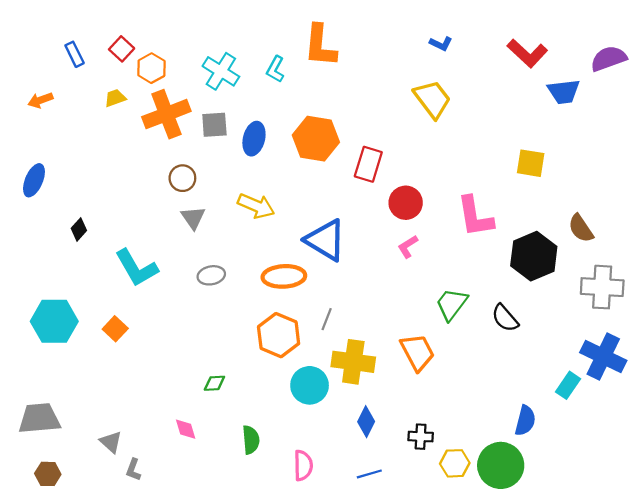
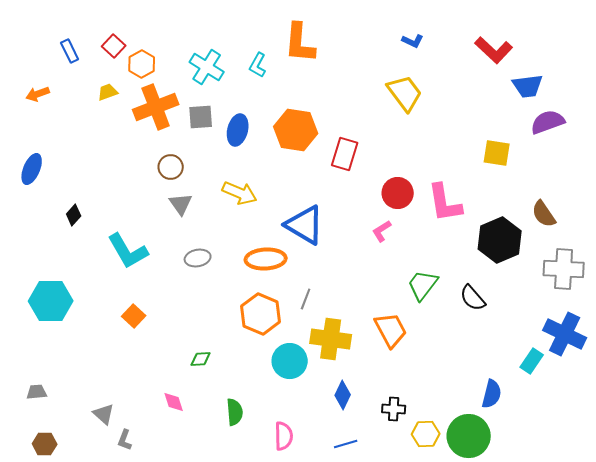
purple semicircle: (609, 59) -> (548, 122), moved
red circle: (406, 203) -> (398, 193), moved
orange square: (115, 329) -> (134, 316), moved
gray trapezoid: (39, 418) -> (37, 392), size x0.5

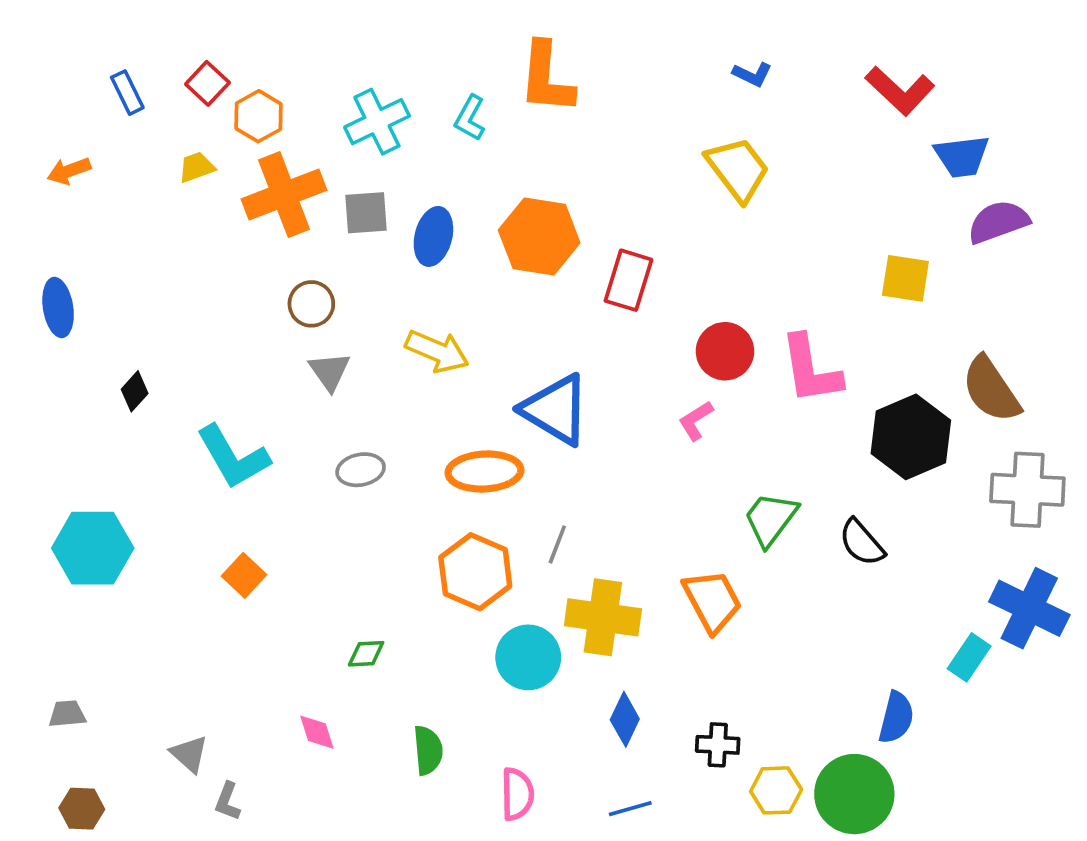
cyan cross: (207, 67) -> (377, 122), turned 32
blue ellipse: (32, 169) -> (58, 308), turned -32
brown semicircle: (544, 214) -> (991, 390), size x1.4

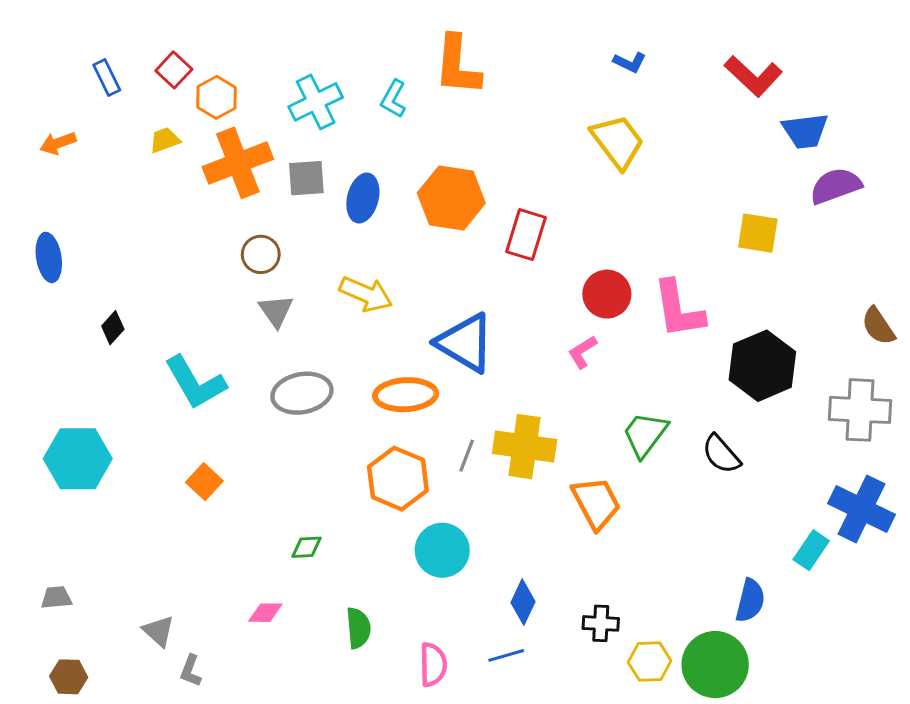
brown semicircle: (991, 390) -> (878, 326), moved, size x0.7
gray ellipse: (361, 470) -> (302, 393), size x1.5
yellow cross: (603, 617) -> (525, 447), moved
pink diamond: (317, 732) -> (265, 613), turned -72
blue line: (630, 809) -> (506, 655), moved

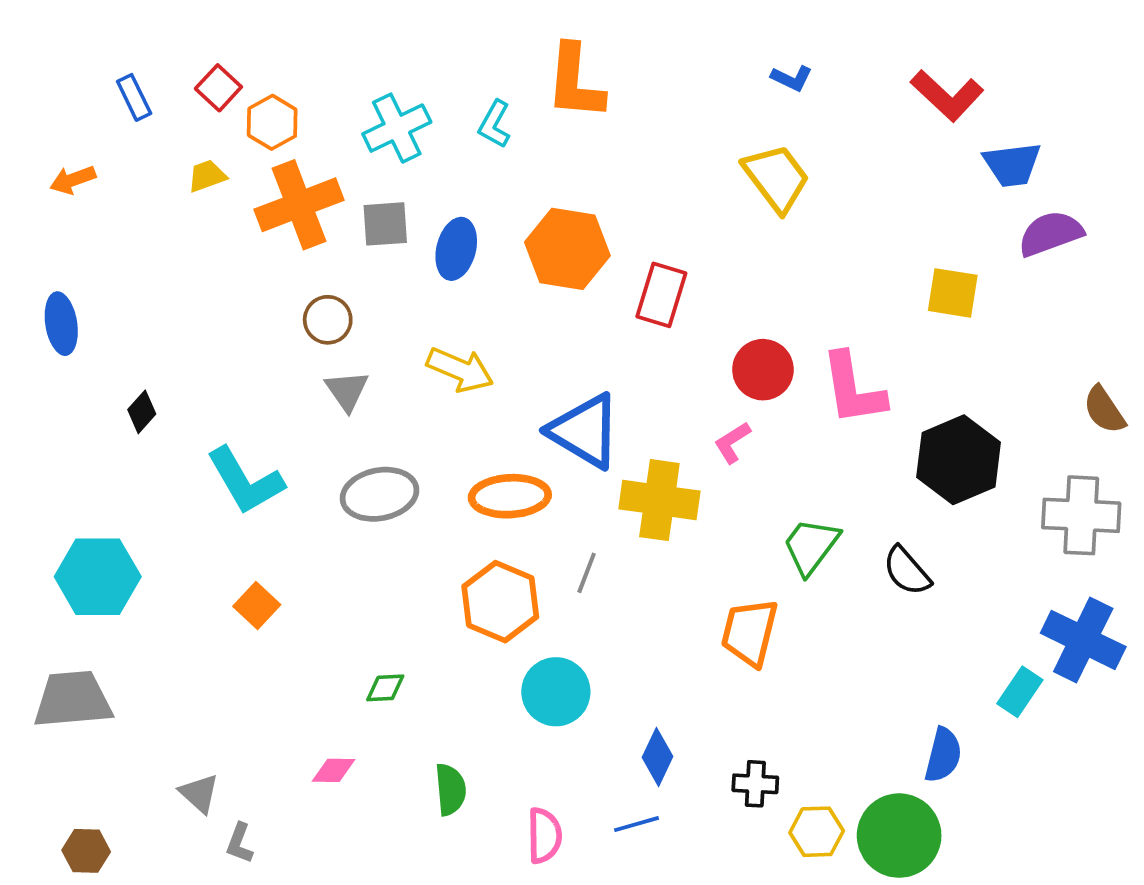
yellow cross: (525, 447) -> (659, 500), moved
orange trapezoid: (596, 503) -> (750, 632), turned -138
gray trapezoid: (56, 597) -> (73, 699), moved, size x2.0

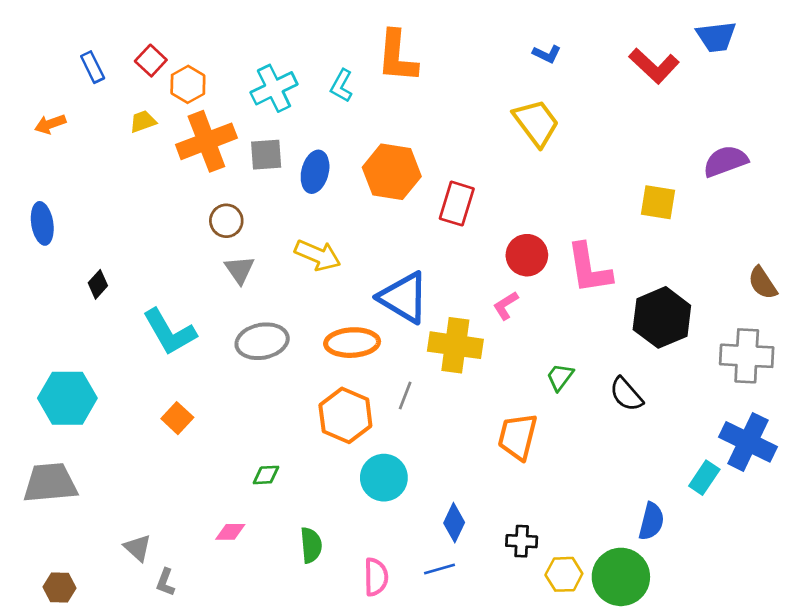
blue trapezoid: (1012, 164) -> (716, 37), moved
green trapezoid: (811, 546) -> (560, 377), size x0.7

